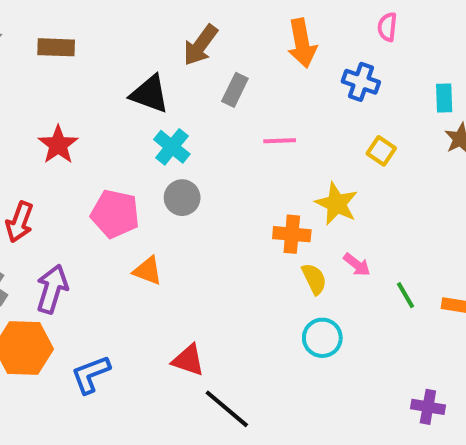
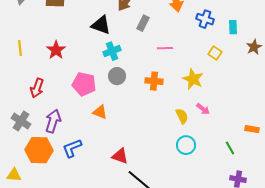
cyan rectangle: (444, 98) -> (233, 27), moved
cyan cross: (172, 147) -> (112, 51), turned 30
orange cross: (292, 234) -> (154, 81), moved
green line: (406, 295) -> (230, 148), moved
blue L-shape: (91, 374) -> (72, 148), moved

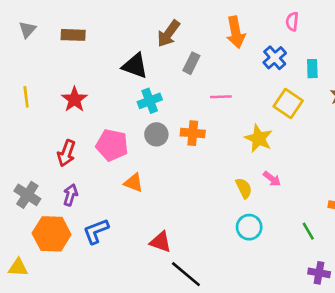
blue cross: (205, 19) -> (275, 58), turned 30
yellow square: (215, 53) -> (288, 103), size x1.5
orange cross: (154, 81) -> (193, 133), moved
red arrow: (37, 88) -> (66, 153), moved
purple arrow: (53, 121) -> (70, 195), size x0.7

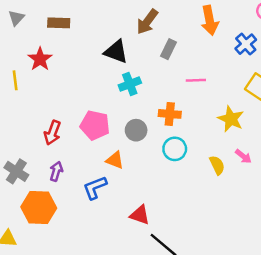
red star: (74, 99) -> (40, 59), moved
gray circle: (156, 134) -> (136, 130), moved
cyan circle: (249, 227) -> (175, 149), moved
blue L-shape: (96, 231) -> (95, 188), moved

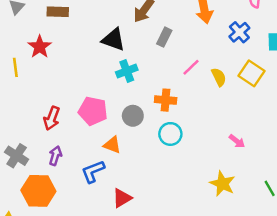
pink line: (196, 80) -> (191, 67), turned -42
yellow star: (231, 119) -> (222, 184), moved
yellow semicircle: (217, 165) -> (219, 77), moved
red triangle: (140, 215) -> (122, 198), moved, turned -50

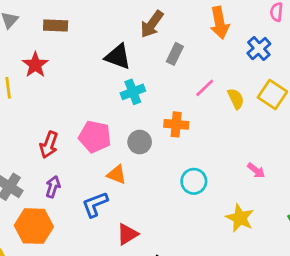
cyan circle: (170, 134) -> (194, 181), moved

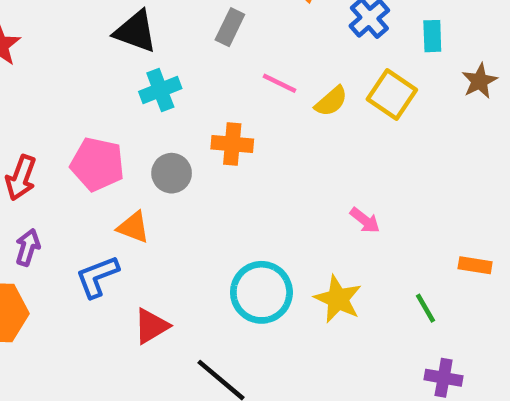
pink line: (205, 88) -> (279, 83), turned 70
yellow semicircle: (236, 99) -> (331, 101), turned 75
cyan circle: (194, 181) -> (261, 292), moved, size x1.4

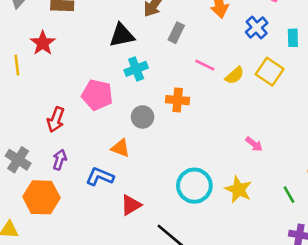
black triangle: (136, 32) -> (122, 35), turned -32
pink pentagon: (97, 164) -> (97, 95), moved
blue L-shape: (97, 277) -> (100, 177), turned 44

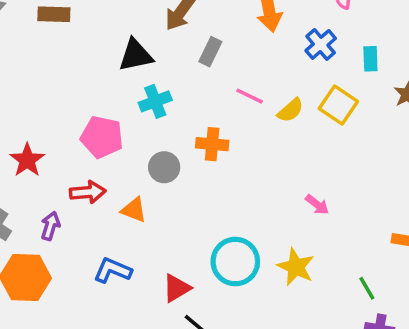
red star: (43, 43) -> (27, 160), moved
red arrow: (56, 120) -> (88, 192), moved, turned -115
blue L-shape: (100, 177) -> (113, 270), moved
green line: (289, 195) -> (367, 288), moved
red triangle: (131, 205) -> (177, 288), moved

